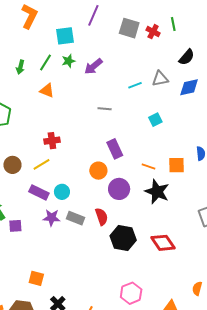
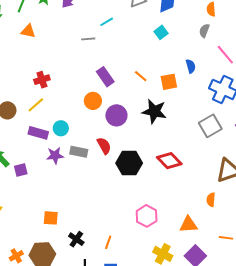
cyan line: (135, 85) -> (107, 22), moved
cyan square: (155, 120) -> (161, 32), moved
orange line: (148, 167) -> (141, 76), moved, turned 32

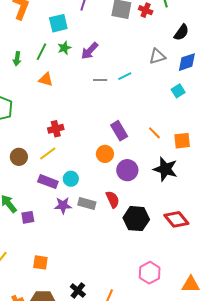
gray line: (88, 39) -> (100, 80), moved
orange square: (51, 218) -> (40, 262), moved

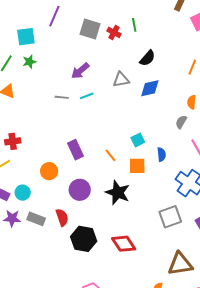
purple arrow: (90, 51) -> (80, 71), moved
cyan square: (178, 91) -> (138, 140), moved
orange circle: (105, 154) -> (49, 171), moved

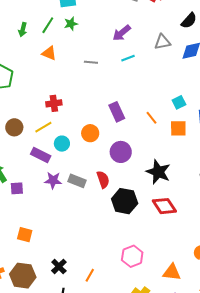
gray line: (62, 97) -> (91, 62), moved
cyan circle: (23, 193) -> (62, 144), moved
black star: (118, 193) -> (158, 172), moved

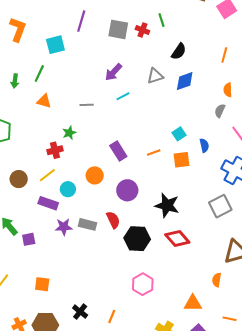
green star: (71, 24) -> (69, 133), moved
orange line: (152, 118) -> (154, 152), turned -64
pink hexagon: (132, 256) -> (143, 284), moved

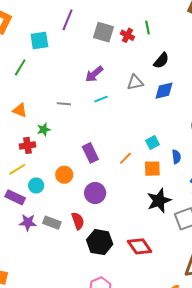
orange triangle: (44, 101) -> (20, 110), moved
orange line: (154, 152) -> (125, 158), turned -32
black star: (167, 205) -> (159, 201), moved, turned 30

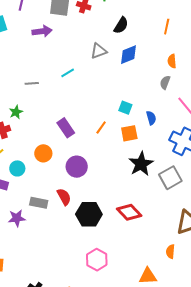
purple arrow: (94, 74) -> (42, 31), moved, turned -138
cyan square: (153, 143) -> (125, 108), turned -32
purple star: (28, 222) -> (17, 218), moved

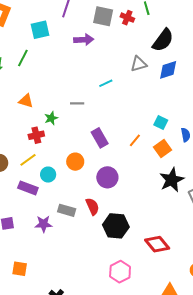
black semicircle: (121, 25) -> (163, 40), size x1.4
gray line: (32, 83) -> (77, 103), moved
orange square: (129, 133) -> (163, 148), turned -30
red diamond: (129, 212) -> (157, 244), moved

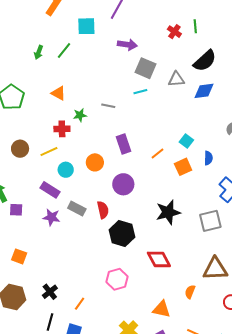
gray square: (103, 16) -> (145, 68), moved
black star: (172, 180) -> (168, 212), moved
purple rectangle: (28, 188) -> (50, 190), moved

